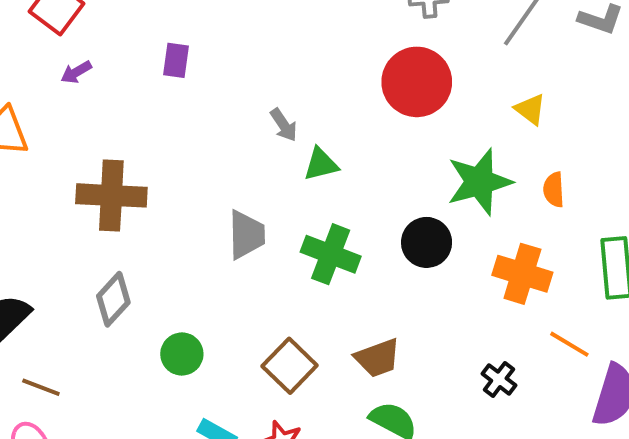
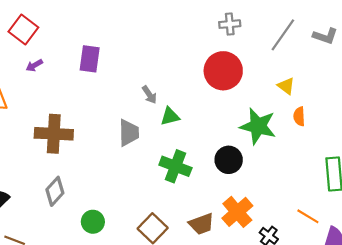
purple rectangle: (176, 60) -> (90, 59), size x1.4
green star: (479, 182) -> (258, 126), turned 30
orange semicircle: (554, 190) -> (299, 116), moved
gray trapezoid: (246, 235) -> (129, 133), moved
orange cross: (522, 274) -> (237, 212), moved, turned 32

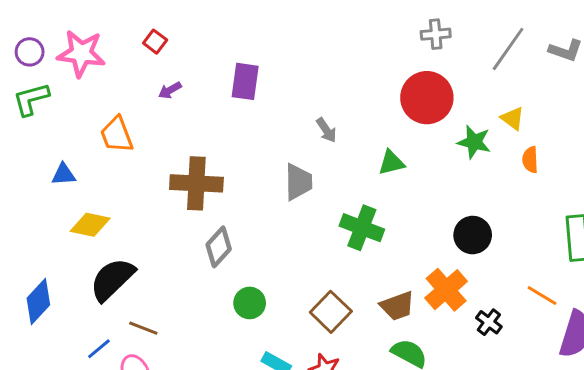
red square: (23, 30) -> (155, 42), size x0.6
green triangle: (170, 116) -> (391, 163), moved
green star: (258, 126) -> (474, 142), moved, size x0.7
black circle: (229, 160) -> (473, 235), moved
gray diamond: (55, 191) -> (219, 247), moved

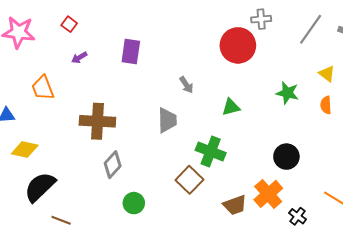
red circle: (427, 98) -> (238, 45), moved
yellow triangle: (513, 118) -> (327, 74), moved
brown square: (331, 312) -> (189, 180), moved

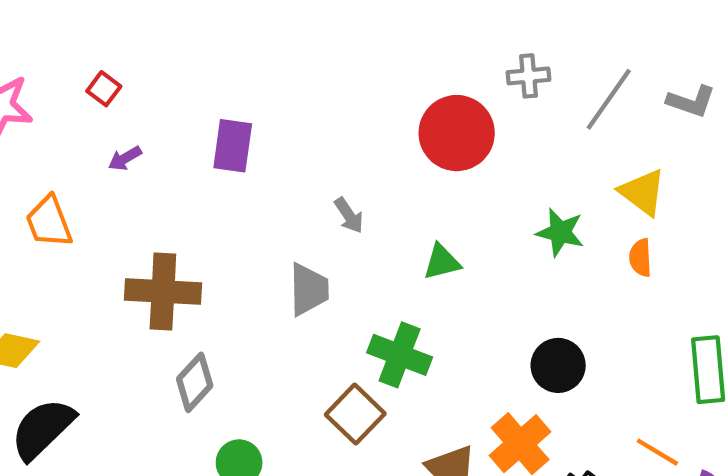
gray cross: (261, 19) -> (528, 76), moved
yellow triangle: (327, 74) -> (643, 192), size x1.4

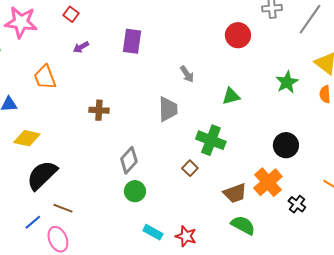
red circle: (457, 133) -> (238, 35), size x0.7
green star: (560, 232) -> (287, 82), turned 30
brown cross: (163, 291) -> (99, 110), size x0.6
gray diamond: (195, 382) -> (129, 160), moved
brown square: (355, 414) -> (190, 168), size x0.6

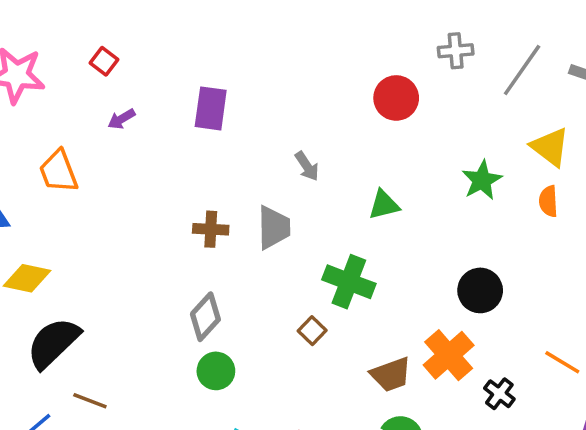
brown cross: (99, 110) -> (211, 229), moved

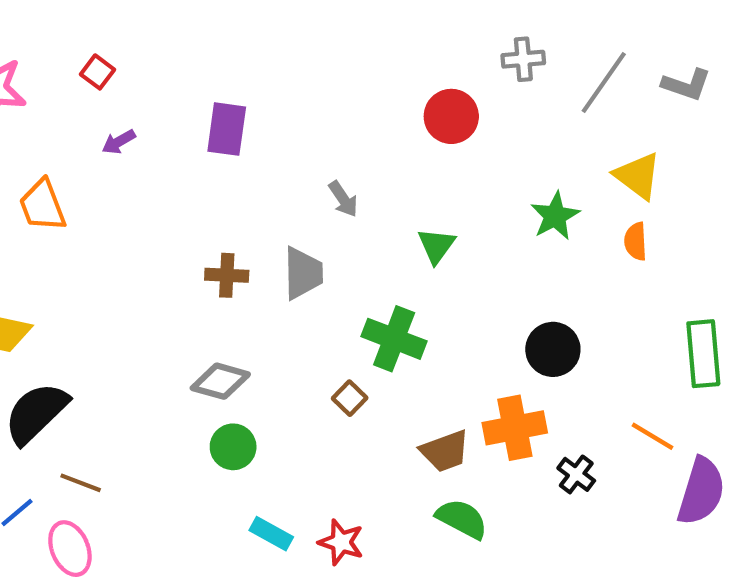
green triangle: (384, 205) -> (436, 246), turned -40
gray diamond: (205, 317) -> (220, 381), turned 63
orange cross: (449, 355) -> (515, 428), turned 30

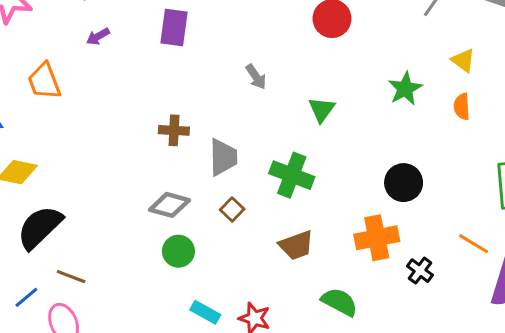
yellow triangle: (638, 176) -> (463, 60), size x0.7
gray trapezoid: (303, 273) -> (223, 157), moved
brown square: (350, 398) -> (232, 209), moved
brown trapezoid: (445, 451) -> (296, 245), moved

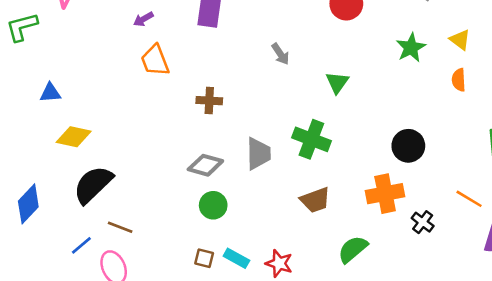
orange trapezoid: (44, 81) -> (155, 60), moved
green star: (405, 89) -> (411, 48), moved
gray trapezoid: (223, 157) -> (258, 154), moved
brown square: (232, 209) -> (204, 258), moved, turned -30
green semicircle: (339, 302) -> (353, 249), turned -68

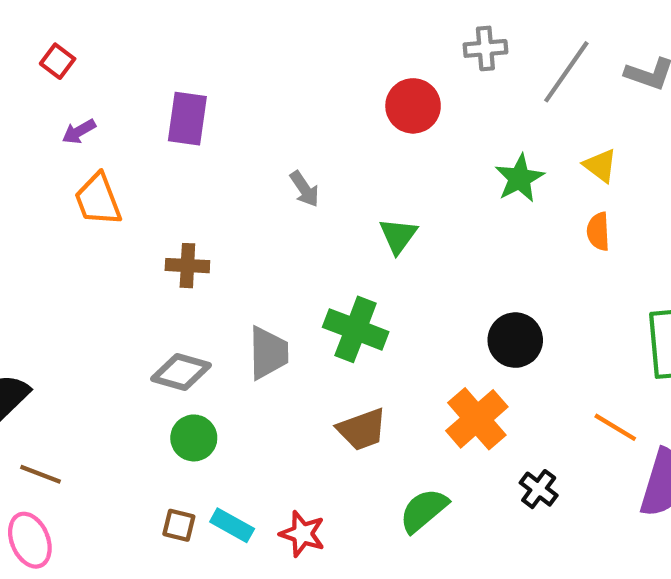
orange cross: (385, 194) -> (477, 419), turned -30
black cross: (423, 222) -> (539, 489), moved

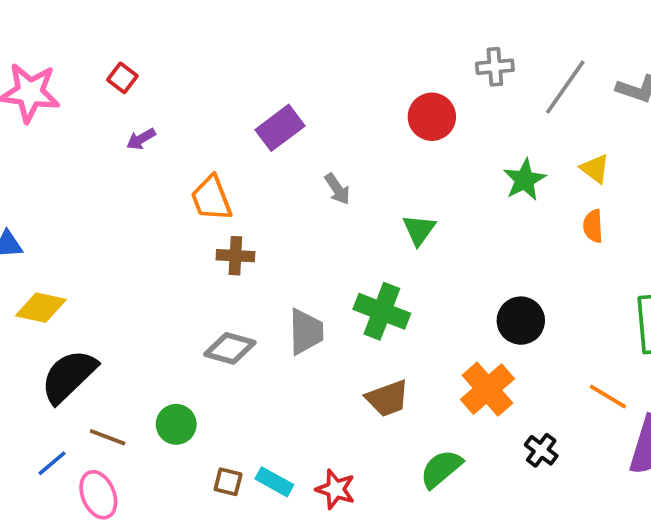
purple rectangle: (187, 119) -> (280, 128), moved, turned 45
orange trapezoid: (98, 200) -> (211, 198), moved
green circle: (194, 438) -> (176, 424), moved

